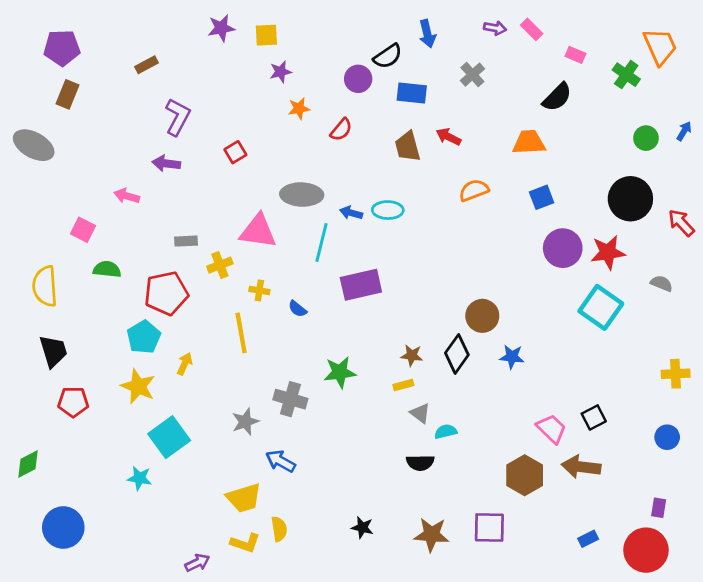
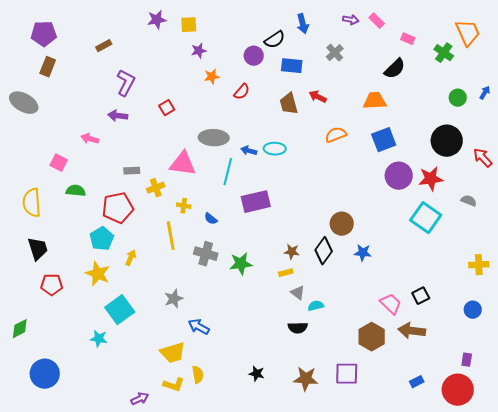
blue square: (542, 197) -> (384, 140), size x1.4
gray cross: (290, 399) -> (206, 254), moved

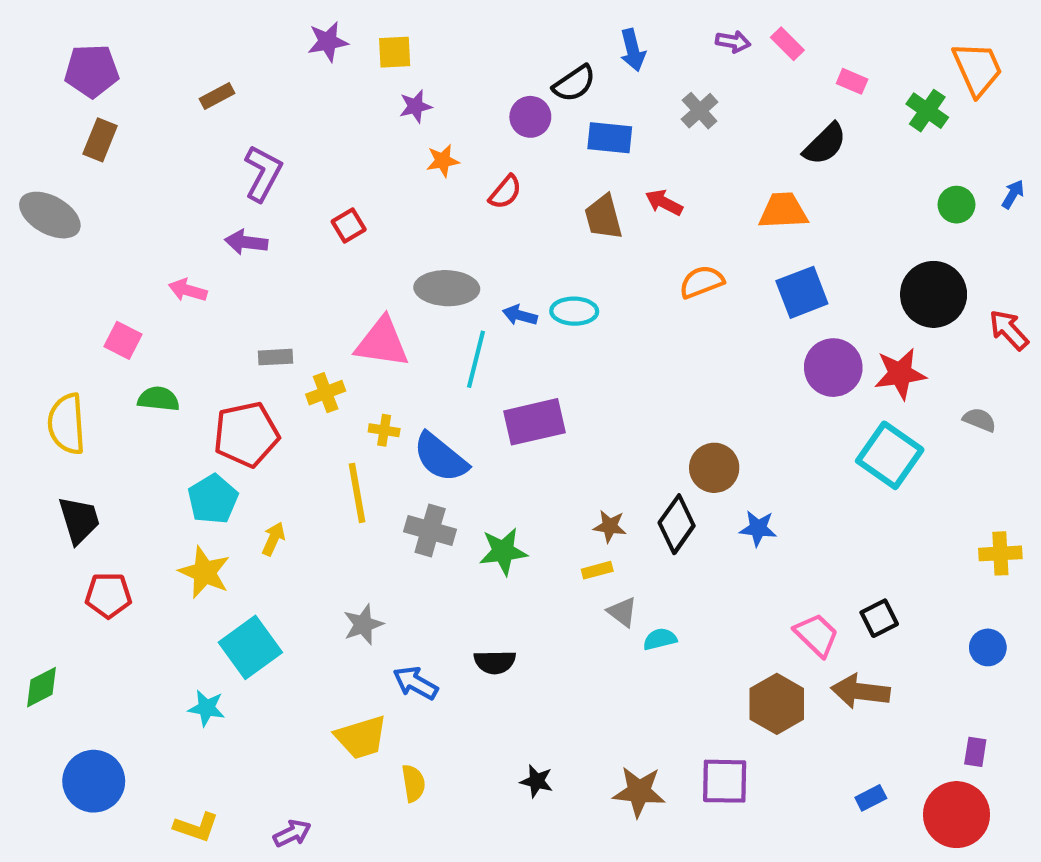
blue semicircle: (211, 219) -> (441, 457), size x2.0
black semicircle: (298, 328) -> (495, 662), moved
yellow L-shape: (174, 385) -> (196, 827), moved

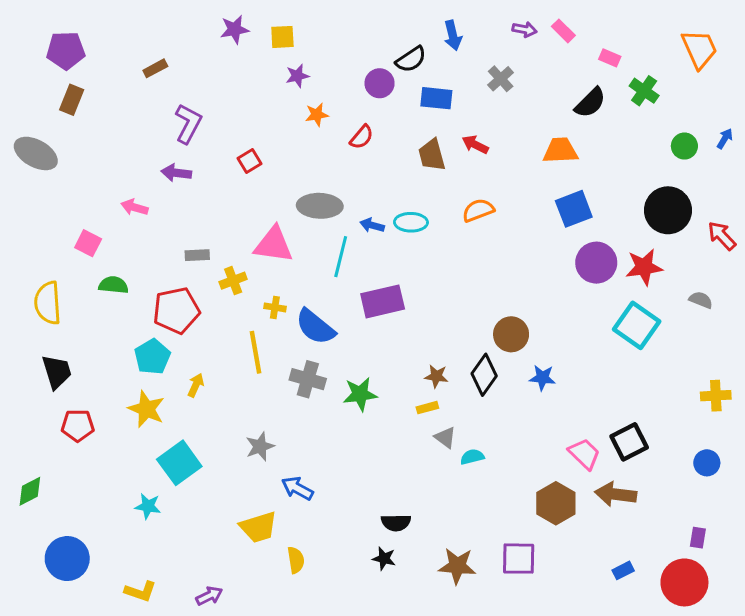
green cross: (927, 111) -> (644, 91), moved
orange semicircle: (702, 282) -> (478, 210), moved
black square: (879, 618) -> (629, 442), size x1.4
black semicircle: (495, 662) -> (396, 523), moved

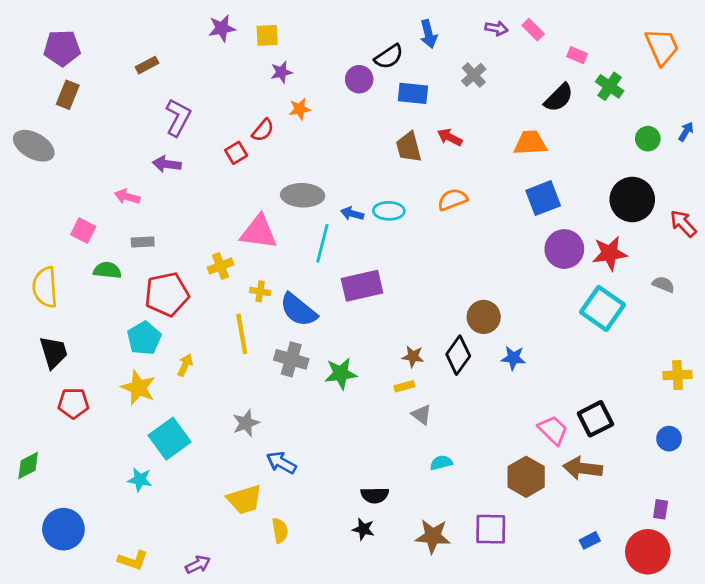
red semicircle: (362, 137) -> (263, 130), moved
gray rectangle: (197, 255) -> (143, 242), moved
cyan semicircle: (472, 457) -> (441, 463), moved

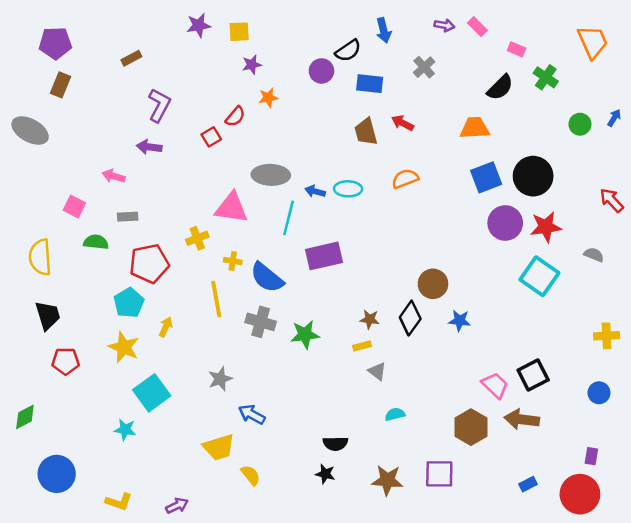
black circle: (632, 199) -> (533, 176), moved
yellow semicircle: (280, 531) -> (251, 475), turned -30

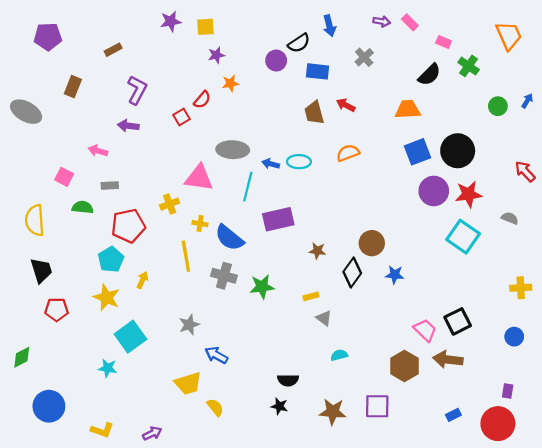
brown rectangle: (60, 85) -> (73, 87), moved
brown star: (370, 319) -> (317, 251), moved

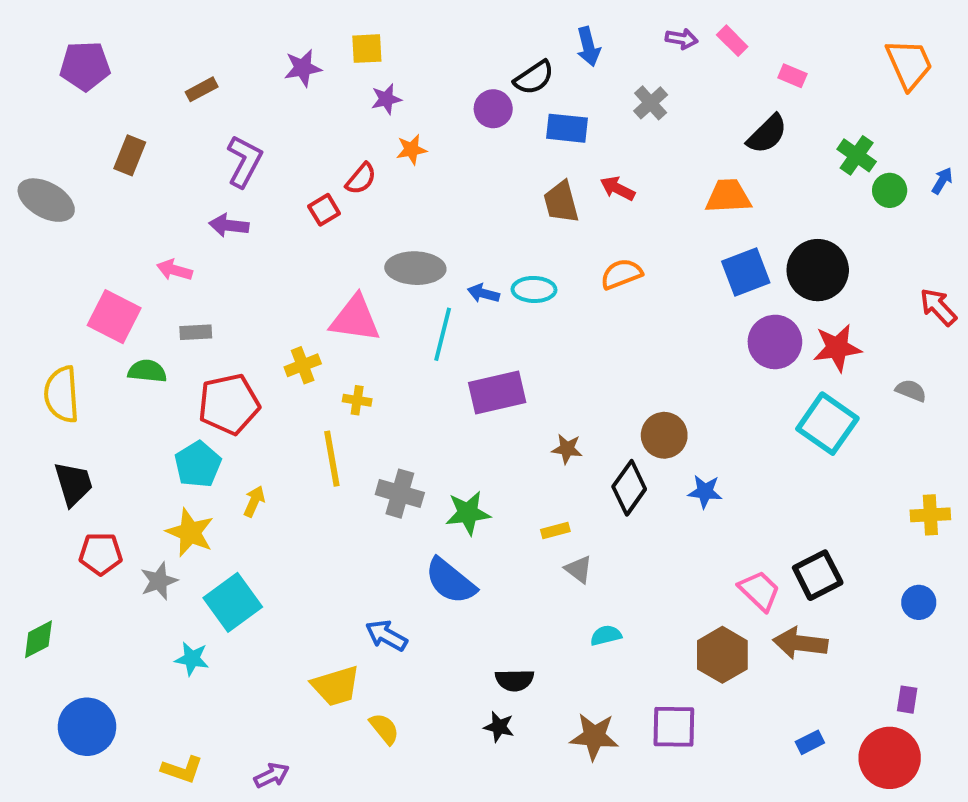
purple star: (171, 21) -> (303, 68), moved
green cross: (469, 66) -> (857, 155), moved
pink square: (64, 177) -> (114, 317), size x1.5
blue semicircle: (229, 238) -> (450, 581), moved
gray star: (189, 325) -> (159, 581), moved

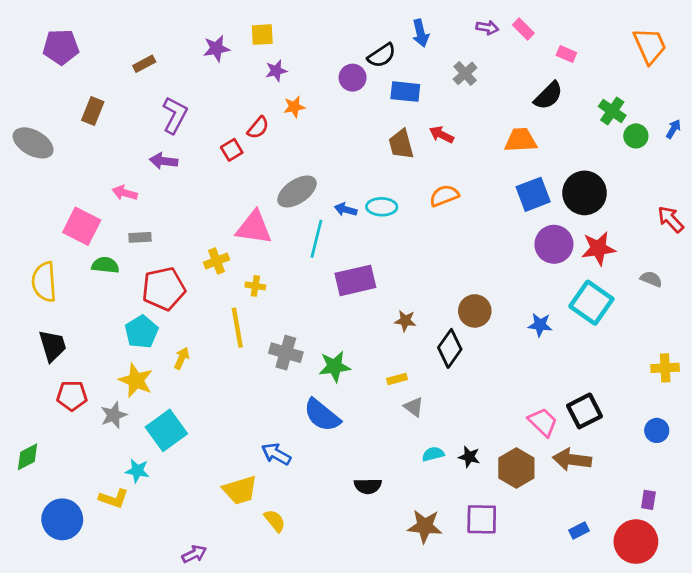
gray ellipse: (415, 268) -> (297, 192), turned -36
blue star: (705, 492) -> (540, 325), moved
black star: (499, 727) -> (469, 457), moved
yellow L-shape: (182, 770) -> (114, 498), moved

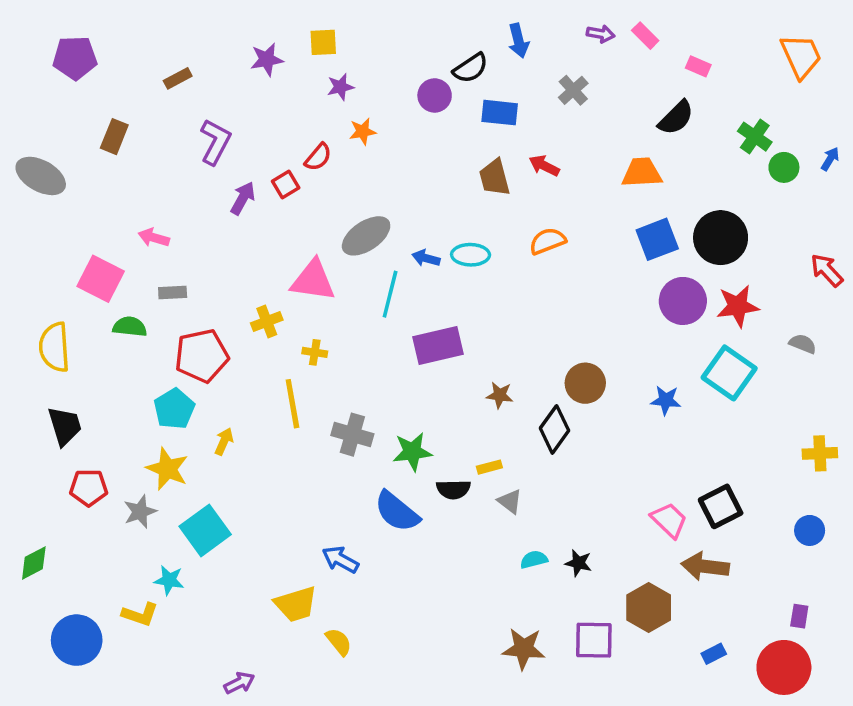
purple arrow: (164, 161) -> (243, 198), moved, turned 112
brown hexagon: (516, 468) -> (649, 608), moved
black semicircle: (368, 486) -> (453, 489), moved

